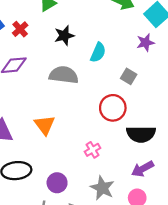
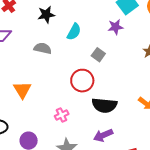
gray semicircle: (64, 75) -> (43, 48), size x0.7

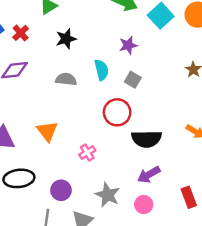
purple star: (115, 27) -> (128, 45), moved
cyan semicircle: (74, 32) -> (102, 70), moved, turned -36
pink cross: (62, 115) -> (87, 153), moved

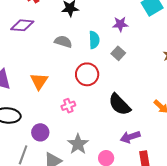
red circle: (117, 112) -> (87, 74), moved
black semicircle: (146, 139) -> (120, 104), turned 35
purple arrow: (149, 175) -> (130, 137), moved

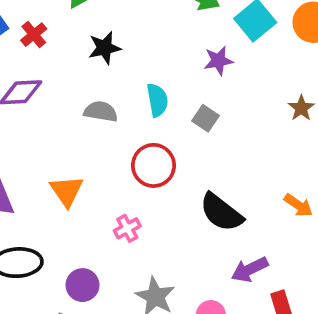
purple star: (120, 24) -> (218, 61), moved

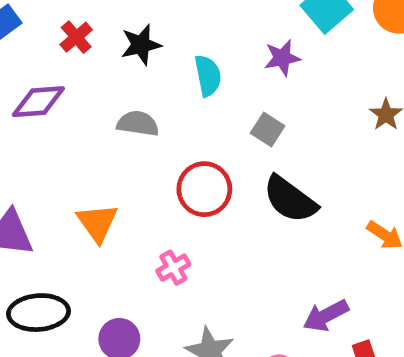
red cross: (34, 35) -> (76, 37), moved
cyan semicircle: (157, 100) -> (208, 76), moved
black semicircle: (221, 212) -> (290, 199), moved

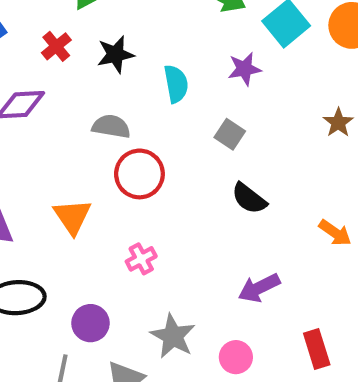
red circle: (204, 189) -> (139, 174), moved
black semicircle: (290, 199) -> (249, 198), size x0.7
purple arrow: (326, 316) -> (259, 288), moved

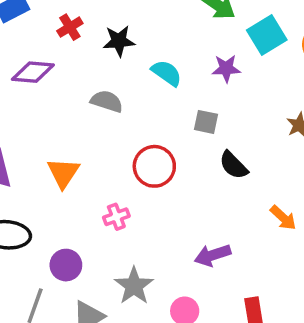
cyan semicircle: (176, 84) -> (167, 73), turned -52
gray square: (230, 134) -> (206, 122), turned -30
red circle: (139, 174) -> (154, 166), moved
black semicircle: (249, 198) -> (233, 165), moved

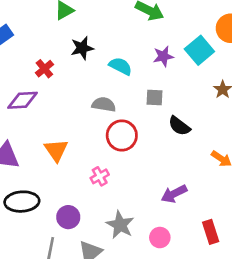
red cross: (70, 27) -> (44, 69), moved
cyan square: (267, 35) -> (199, 50), moved
purple diamond: (33, 72) -> (22, 100), moved
gray semicircle: (107, 101) -> (104, 104), moved

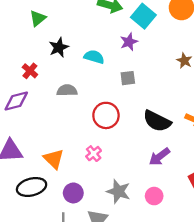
cyan square: (199, 50) -> (143, 16), moved
gray semicircle: (104, 104) -> (67, 90), moved
black semicircle: (179, 126) -> (157, 121), moved, size x1.4
orange triangle: (56, 150) -> (54, 159), moved

